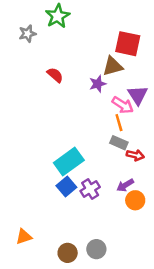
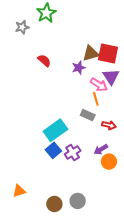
red square: (128, 44) -> (108, 53), moved
gray rectangle: (119, 143) -> (88, 115), moved

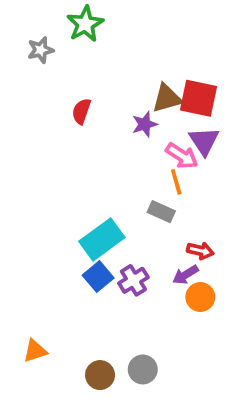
red semicircle: (44, 61) -> (81, 111), turned -112
red arrow: (109, 125) -> (200, 251), moved

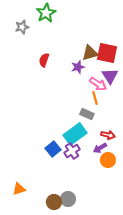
cyan rectangle: (102, 239) -> (75, 134), moved
gray circle: (143, 369) -> (68, 199), moved

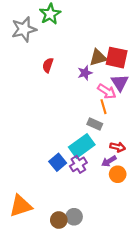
gray star: (22, 27) -> (24, 29), size x1.6
orange triangle: (19, 189) -> (21, 206), size x1.6

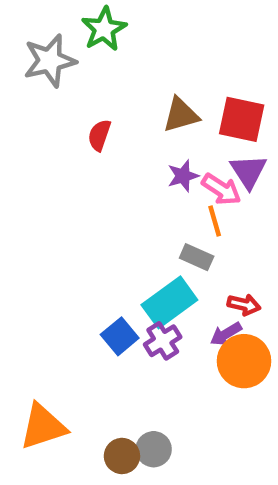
brown triangle: (98, 58) -> (181, 115), moved
purple star: (85, 73) -> (183, 176), moved
orange circle: (118, 174) -> (244, 361), size x1.5

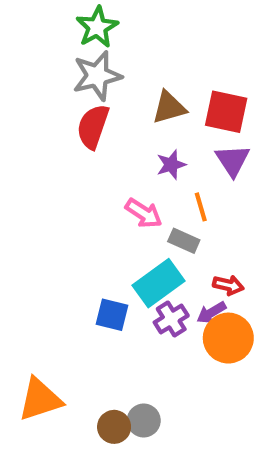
gray star: (50, 61) -> (97, 76), moved
red semicircle: (99, 135) -> (93, 127), size x1.5
pink arrow: (221, 189) -> (144, 213), moved
blue square: (120, 336) -> (112, 315), turned -36
purple cross: (163, 341) -> (171, 319), moved

